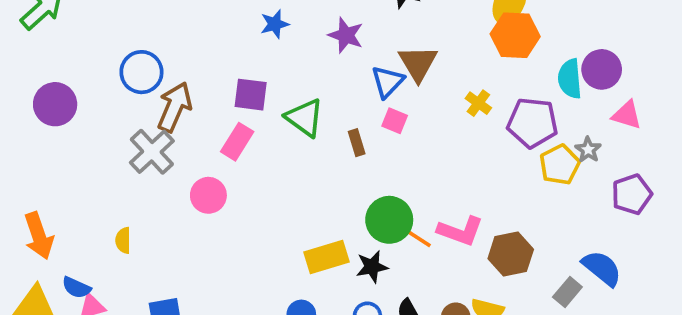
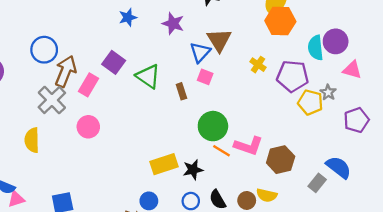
purple square: (251, 95) -> (114, 62), turned 30
pink rectangle: (237, 142) -> (88, 85), moved
yellow pentagon: (560, 165) -> (310, 102), turned -30
green circle: (389, 220) -> (213, 126), moved
yellow semicircle: (123, 240) -> (32, 140), moved, size x1.5

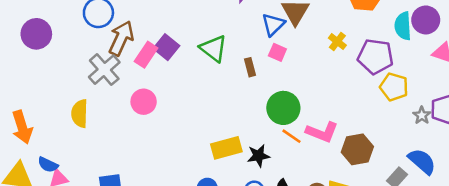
purple square: (114, 62) -> (166, 47), moved
gray star: (328, 92) -> (422, 115), moved

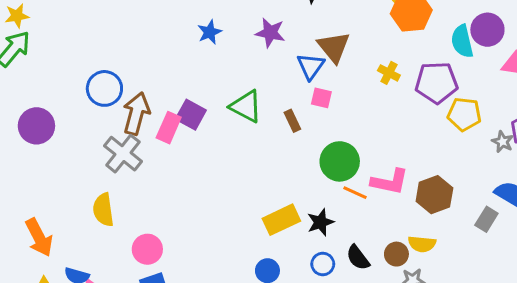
pink circle: (144, 102) -> (147, 249), moved

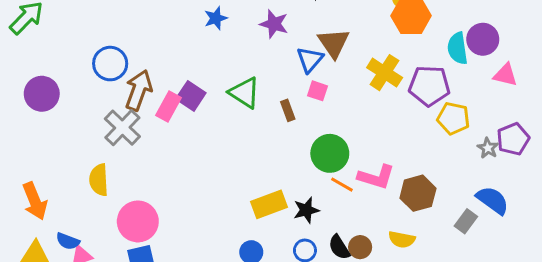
yellow cross: (389, 73) -> (385, 73), size x1.6
pink circle: (147, 249) -> (138, 221), size x1.4
brown circle: (396, 254) -> (360, 247), moved

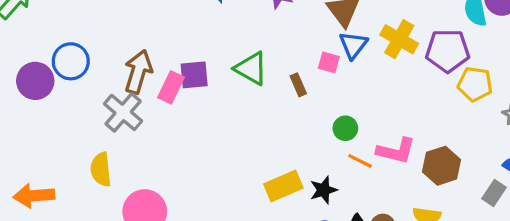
blue triangle: (310, 60) -> (353, 45), moved
blue circle: (110, 64) -> (71, 61), moved
purple square: (191, 96) -> (194, 75), turned -36
green circle: (330, 153) -> (345, 128), size x0.6
orange arrow: (35, 201) -> (34, 196), turned 111

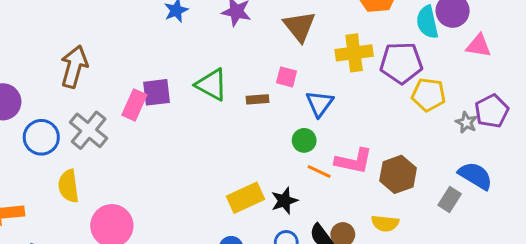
yellow cross: (399, 39) -> (354, 53), turned -36
blue triangle: (353, 45) -> (320, 104), moved
blue circle: (71, 61) -> (41, 137), moved
brown arrow: (138, 72) -> (74, 67), moved
brown rectangle: (298, 85) -> (258, 99), turned -70

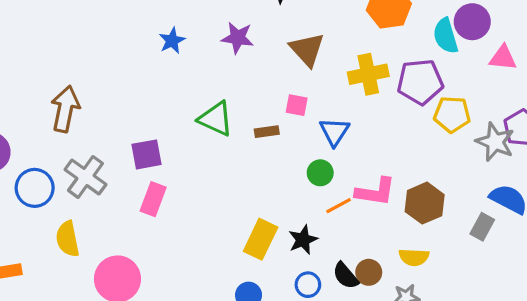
purple square: (157, 92) -> (146, 154), moved
pink rectangle: (134, 105) -> (153, 199), moved
gray star: (466, 122) -> (495, 142), size x1.6
orange line: (319, 172) -> (339, 206), turned -50
yellow rectangle: (246, 198) -> (261, 239), turned -36

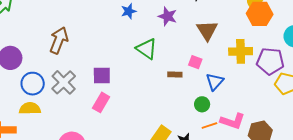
green triangle: (216, 119) -> (147, 49), moved
yellow semicircle: (68, 239) -> (30, 108), moved, turned 90

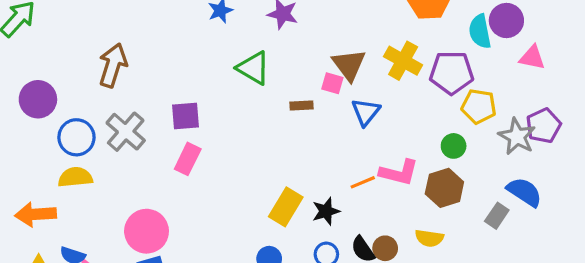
brown triangle: (207, 30) -> (349, 65), moved
yellow cross: (241, 51) -> (403, 61), turned 35
green circle: (202, 104) -> (454, 146), moved

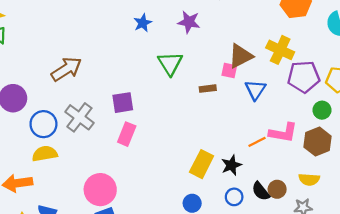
brown arrow: (113, 65) -> (66, 69), turned 44
brown triangle: (349, 65) -> (241, 56), turned 44
green triangle: (253, 68) -> (170, 63), turned 32
purple pentagon: (452, 73) -> (304, 77), moved

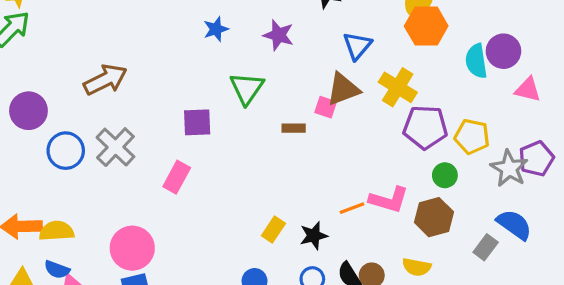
blue triangle: (255, 90) -> (357, 46), moved
purple square: (123, 103) -> (197, 122), moved
yellow semicircle: (45, 154) -> (57, 231), moved
yellow rectangle: (202, 164) -> (273, 229), size x0.7

